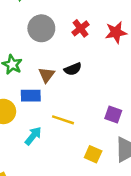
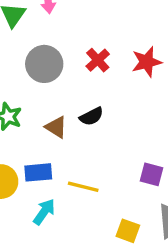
brown triangle: (47, 75) -> (56, 127), turned -30
blue rectangle: (31, 96) -> (38, 172), moved

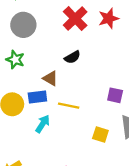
red cross: (98, 60) -> (75, 19), size x1.5
gray circle: (44, 64) -> (23, 25), moved
brown triangle: (56, 127) -> (50, 78), moved

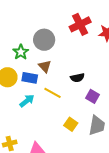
gray circle: (23, 25) -> (44, 40), moved
black semicircle: (72, 57) -> (77, 78), moved
green star: (15, 60) -> (21, 52), moved

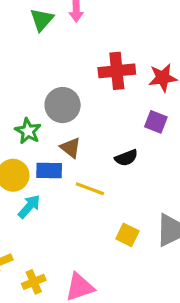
red cross: (80, 24) -> (117, 71), turned 30
purple square: (93, 96) -> (156, 122), moved
cyan arrow: (27, 101) -> (29, 206), moved

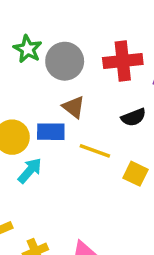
red cross: (117, 71) -> (123, 61), moved
green star: (28, 131) -> (28, 49), moved
yellow square: (127, 235) -> (135, 174), moved

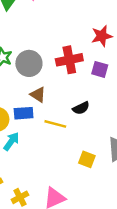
black semicircle: (134, 117) -> (81, 108), moved
yellow square: (135, 174) -> (87, 159), moved

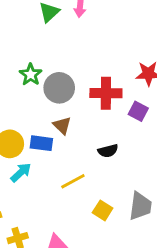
yellow line: (55, 124) -> (73, 181), moved, turned -55

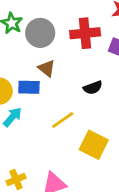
yellow square: (103, 210) -> (94, 145), size x1.5

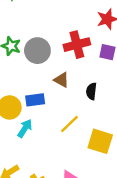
brown triangle: (47, 68) -> (62, 80), moved
black semicircle: (93, 88) -> (91, 91), turned 126

